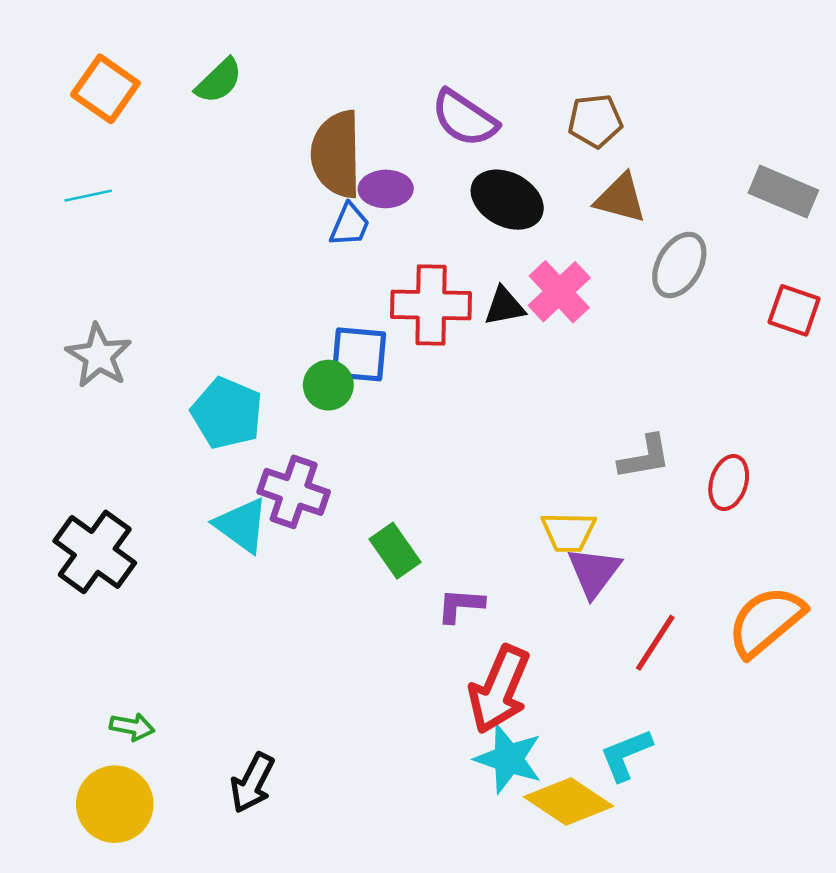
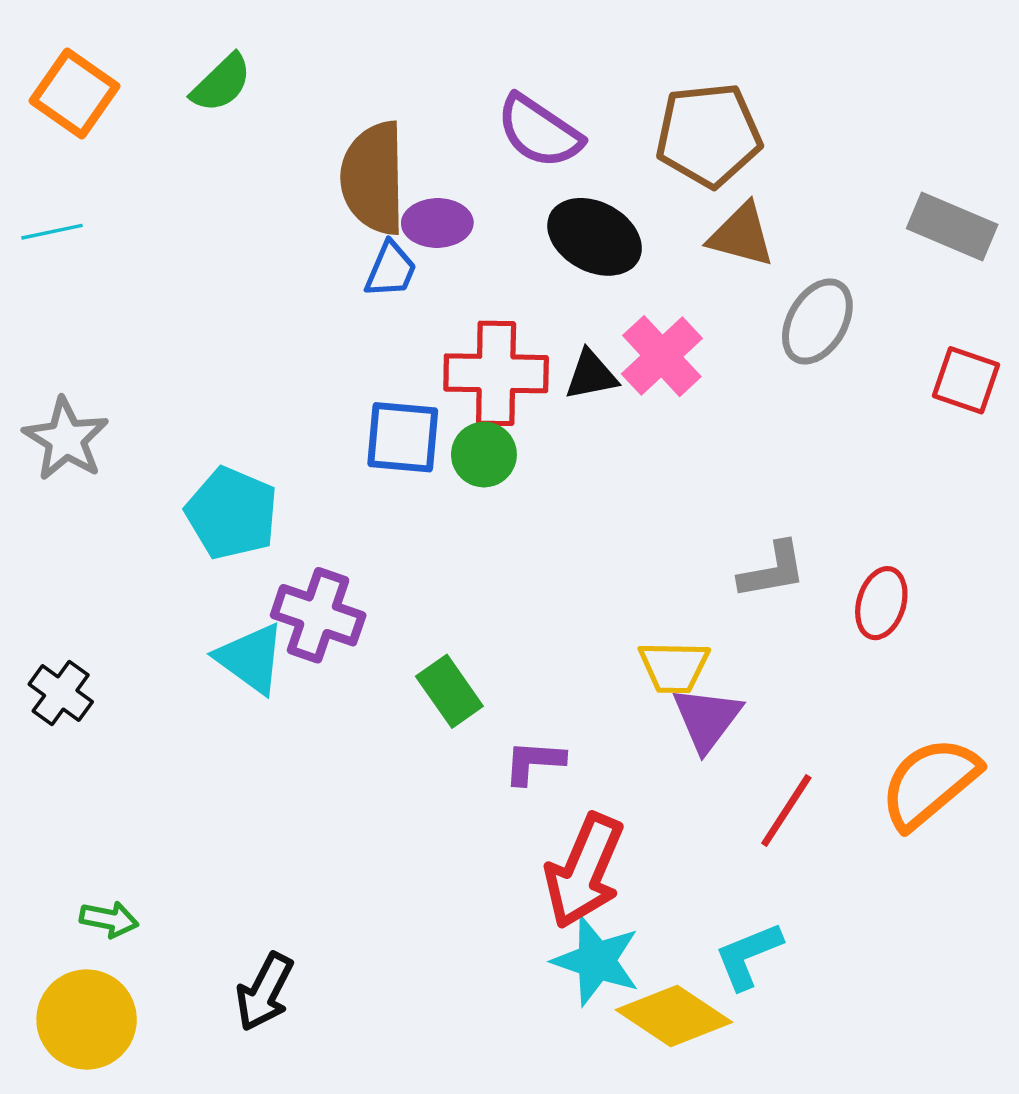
brown pentagon: (595, 121) -> (709, 135), size x1.5
green circle: (328, 385) -> (484, 455), moved
black cross: (95, 552) -> (61, 693), size x0.6

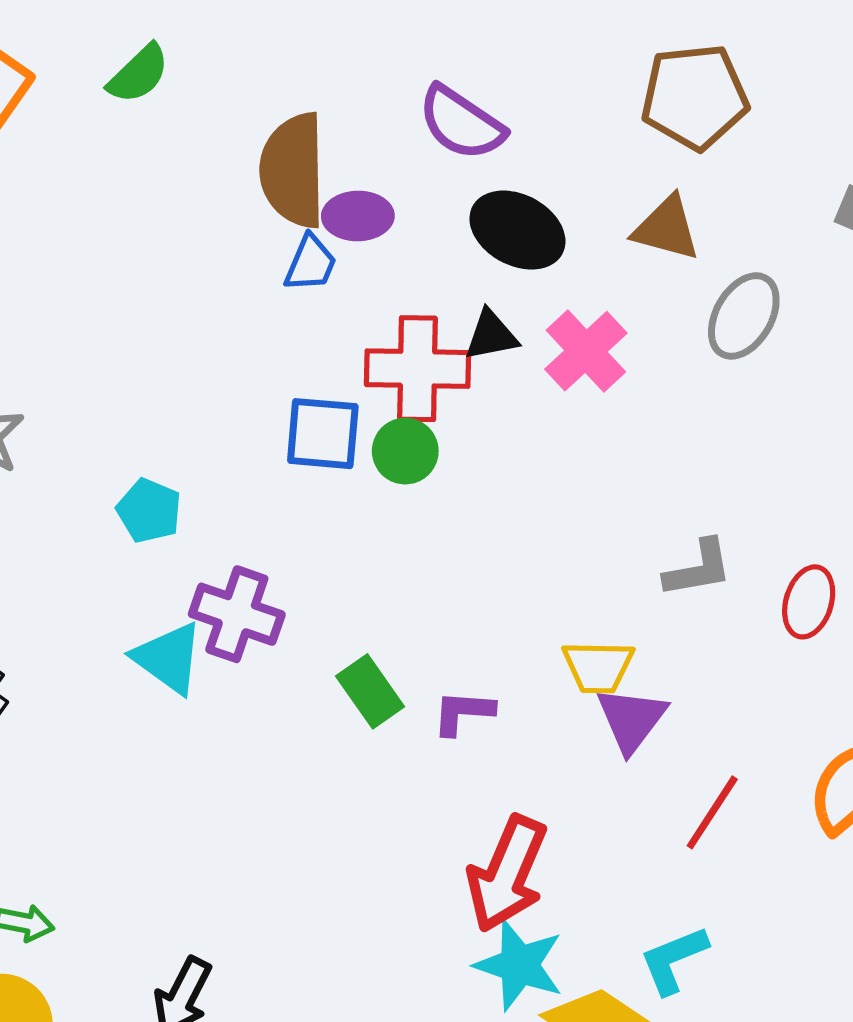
brown pentagon: (709, 135) -> (695, 97), moved
black triangle: (591, 375) -> (491, 335), moved
cyan pentagon: (232, 513) -> (149, 511), size x0.7
purple L-shape: (534, 762) -> (463, 712), moved

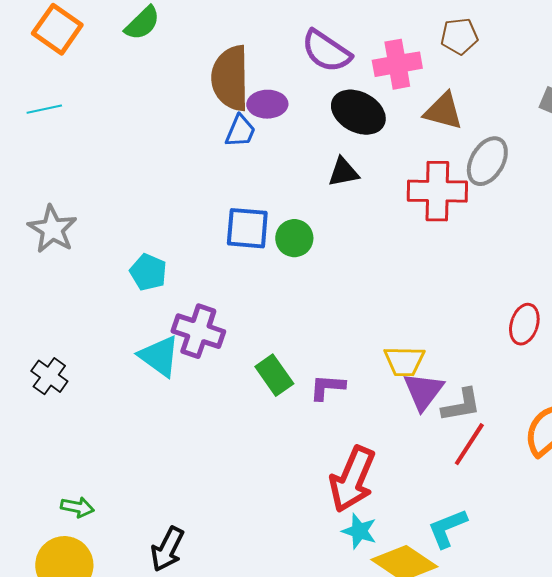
brown pentagon: (695, 97) -> (459, 36), size x0.6
pink cross: (586, 351) -> (397, 64), moved, turned 33
red cross: (417, 369) -> (437, 191), moved
gray L-shape: (698, 569) -> (461, 405), moved
cyan star: (519, 965) -> (359, 531), size x0.7

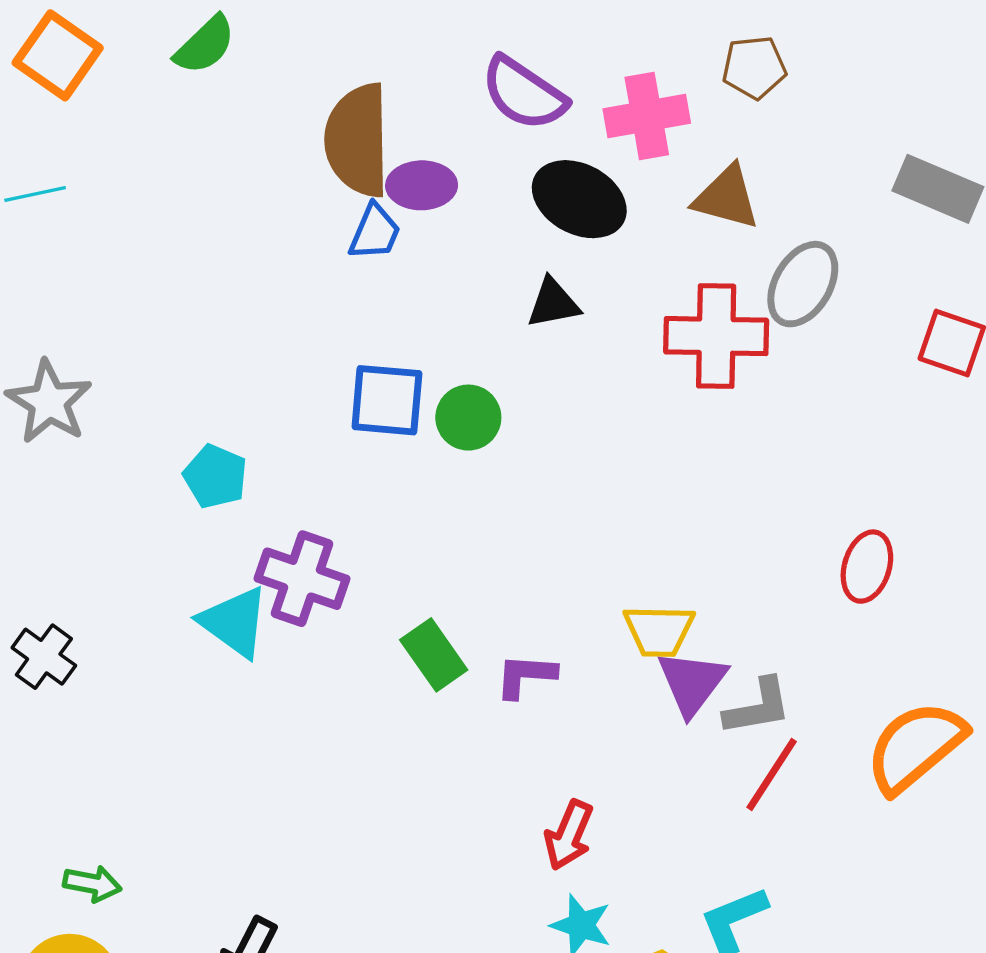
red arrow: (352, 479) -> (569, 835), size x0.6

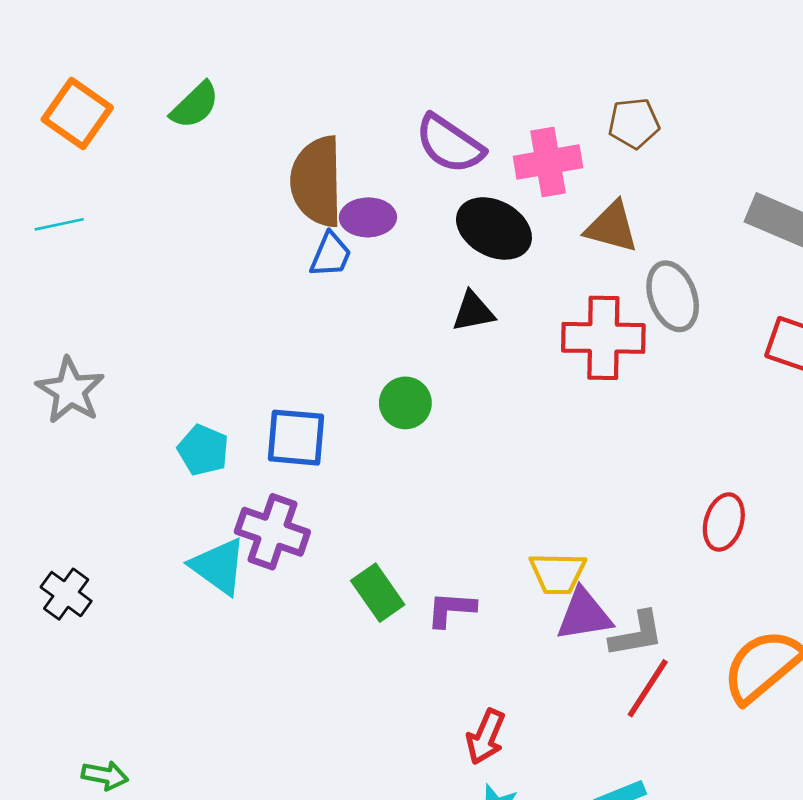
gray ellipse: (803, 284) -> (673, 296), turned -50
blue square: (387, 400) -> (296, 438), moved
purple triangle: (692, 683) -> (584, 615), turned 44

